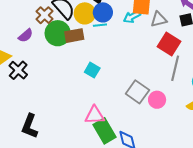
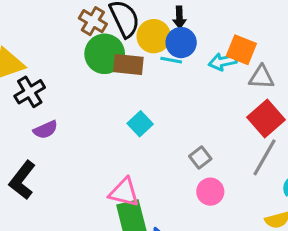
brown cross: (45, 15) -> (93, 21), turned -30
purple semicircle: (26, 36) -> (46, 130), moved
gray square: (137, 92) -> (200, 158), moved, size x0.6
pink circle: (157, 100) -> (210, 192), moved

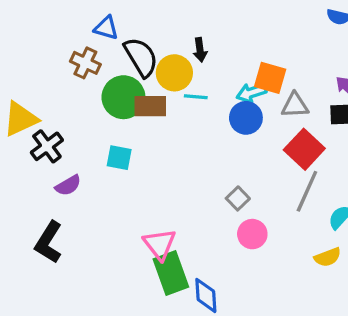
brown cross: (93, 21) -> (85, 63), moved
blue circle: (181, 43) -> (246, 118), moved
cyan square: (140, 124) -> (119, 158), moved, turned -30
pink triangle: (124, 192) -> (160, 244), turned 44

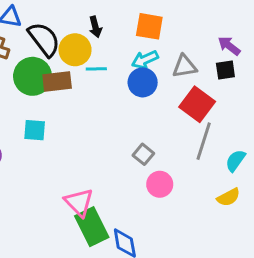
orange square: (270, 78) -> (149, 26), moved

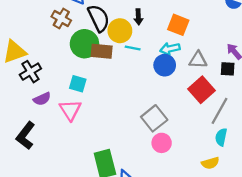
gray line: (204, 141) -> (220, 111), moved
gray square: (143, 154) -> (154, 118), size x1.6
cyan semicircle: (235, 161) -> (221, 137), turned -36
pink triangle: (79, 202) -> (70, 110), moved

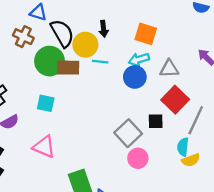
black square: (228, 69) -> (156, 121), moved
pink triangle: (70, 110) -> (44, 147), moved, turned -30
cyan semicircle: (221, 137) -> (183, 147), moved
yellow semicircle: (210, 163) -> (191, 160), moved

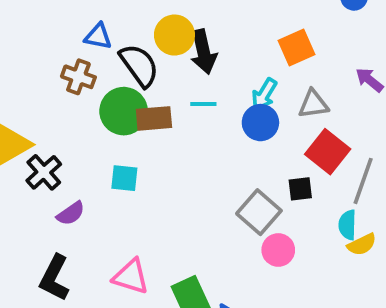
black arrow: (104, 29) -> (204, 52), size x1.6
orange square: (146, 34) -> (296, 47), moved, turned -35
yellow circle: (85, 45) -> (174, 35), moved
cyan arrow: (139, 59) -> (264, 94), turned -36
pink triangle: (44, 147) -> (131, 277), moved

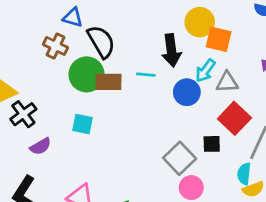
yellow circle: (174, 35) -> (200, 22), moved
orange square: (296, 47) -> (219, 39), turned 32
black arrow: (204, 52) -> (171, 50), moved
cyan arrow: (264, 94) -> (205, 71), moved

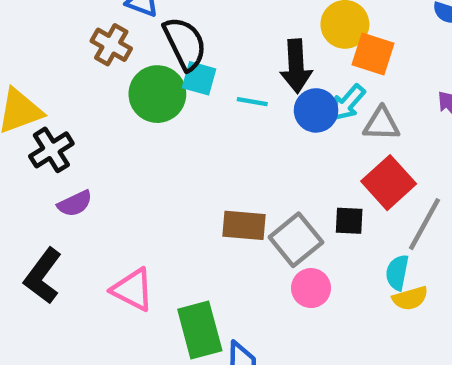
brown rectangle: (108, 82) -> (244, 225), moved
blue circle: (187, 92) -> (316, 110), moved
cyan square: (82, 124) -> (199, 78), moved

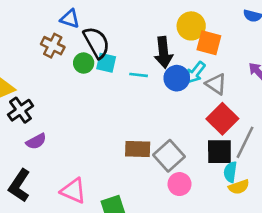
green circle: (157, 94) -> (84, 63), moved, size x0.6
gray triangle: (381, 124) -> (216, 84), turned 35
black square: (349, 221) -> (219, 152), moved, size x1.5

